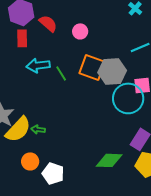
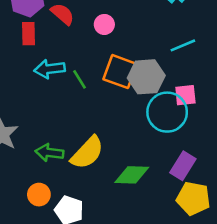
yellow semicircle: (18, 129) -> (87, 153), moved
green arrow: (38, 129) -> (49, 153), size x1.5
green diamond: (109, 160) -> (132, 175), moved

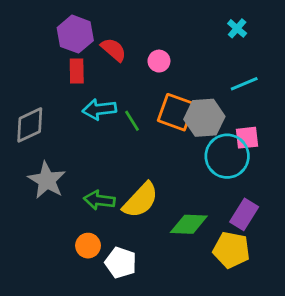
yellow pentagon: (193, 198) -> (231, 250), moved

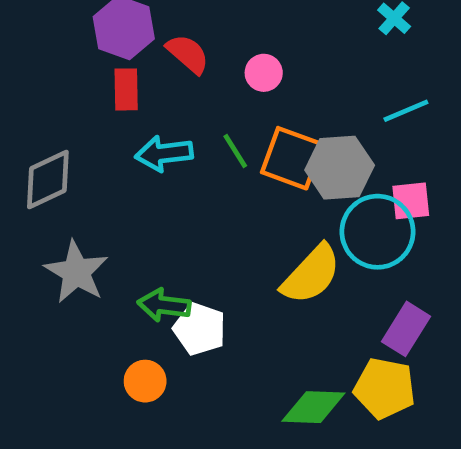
green line: (132, 121) -> (235, 151), moved
yellow semicircle: (141, 200) -> (311, 274), moved
green diamond: (189, 224) -> (313, 407), moved
white pentagon: (121, 263) -> (200, 329), moved

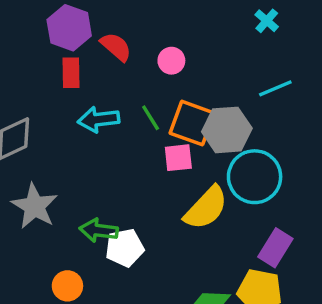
pink square: (411, 201) -> (178, 158), moved
white pentagon: (200, 329) -> (125, 248), turned -30
orange circle: (145, 381) -> (67, 286), moved

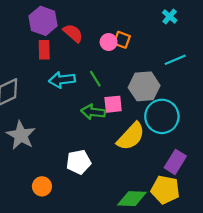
orange square: (192, 123) -> (122, 40), moved, size x0.6
green arrow: (99, 230) -> (93, 112), moved

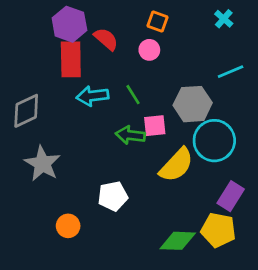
orange square: (122, 40) -> (157, 21), moved
red rectangle: (44, 50) -> (71, 59), size x1.5

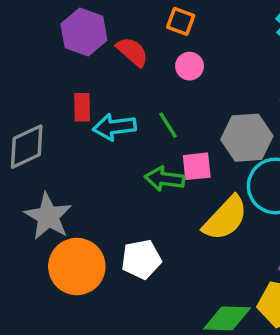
orange square: (157, 21) -> (181, 21), moved
red rectangle: (71, 59) -> (82, 107), moved, size x0.6
orange circle: (68, 226) -> (77, 266), moved, size x1.8

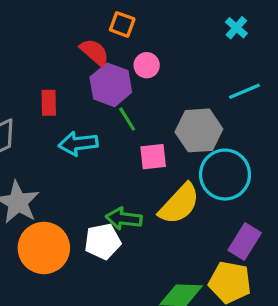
orange square: (181, 21) -> (122, 24), moved
purple hexagon: (84, 32) -> (111, 85), moved
cyan arrow: (114, 127) -> (78, 144), moved
green arrow: (164, 179) -> (124, 219), moved

